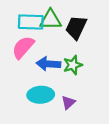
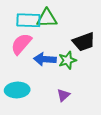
black trapezoid: (76, 27) -> (84, 42), moved, turned -135
cyan ellipse: (41, 95) -> (17, 90), moved

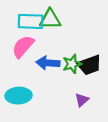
black trapezoid: (84, 42) -> (89, 65), moved
purple triangle: (63, 95) -> (82, 100), moved

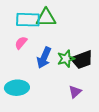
pink semicircle: (23, 46) -> (21, 43), size x0.6
blue arrow: (48, 63) -> (44, 58), turned -70

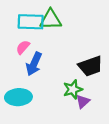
blue arrow: (44, 58) -> (34, 64), moved
green star: (66, 59) -> (73, 89), moved

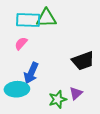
blue arrow: (34, 64) -> (31, 73), moved
green star: (73, 89) -> (58, 99), moved

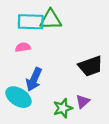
pink semicircle: (21, 43) -> (23, 47), turned 40
cyan ellipse: (17, 89) -> (18, 97), turned 35

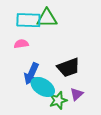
black trapezoid: (90, 66) -> (68, 67), moved
cyan ellipse: (18, 97) -> (43, 87), moved

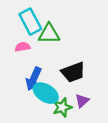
green triangle: (47, 18) -> (49, 34), moved
cyan rectangle: (28, 20) -> (30, 22), turned 60

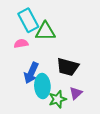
black trapezoid: (73, 72) -> (68, 67), turned 35
cyan ellipse: (46, 93) -> (42, 86), turned 55

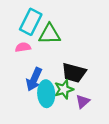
cyan rectangle: (28, 20) -> (31, 22), turned 55
green star: (58, 99) -> (64, 89), moved

